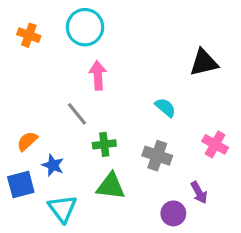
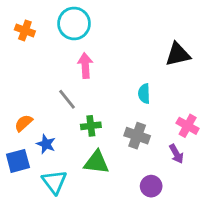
cyan semicircle: (165, 107) -> (144, 94), turned -132
purple arrow: (199, 193) -> (176, 154), moved

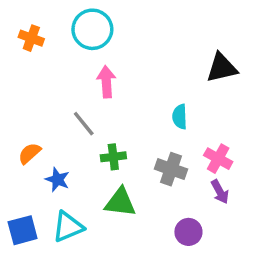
pink cross: (188, 126) -> (218, 159), moved
blue square: (18, 161) -> (23, 230), moved
cyan triangle: (54, 182) -> (68, 227), turned 44

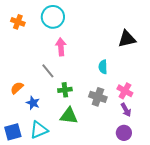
purple circle: (188, 232) -> (124, 133), moved

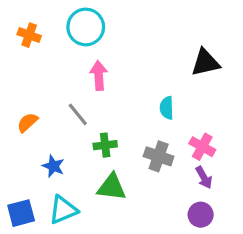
orange semicircle: (17, 88) -> (28, 122), moved

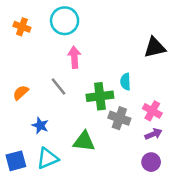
green cross: (105, 145) -> (100, 96), moved, size x1.5
purple arrow: (204, 177) -> (154, 134), turned -84

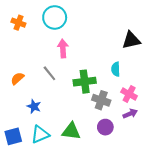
cyan semicircle: (125, 82) -> (116, 69), moved
green triangle: (84, 141) -> (71, 131), moved
purple circle: (151, 162) -> (105, 127), moved

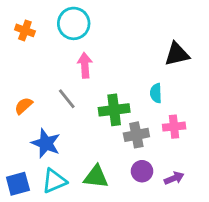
pink cross: (129, 94) -> (174, 127), turned -35
gray cross: (101, 100) -> (136, 135), turned -30
blue star: (34, 106) -> (46, 143), size x1.5
purple arrow: (130, 114) -> (174, 178), moved

